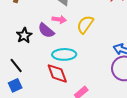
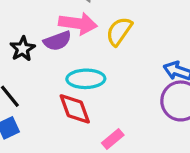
pink arrow: (59, 19) -> (78, 23), size x1.6
purple semicircle: (46, 30) -> (57, 41), turned -60

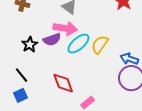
yellow semicircle: (119, 31) -> (100, 45), moved
cyan ellipse: (86, 79) -> (78, 44), moved, turned -40

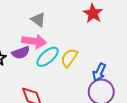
blue arrow: (129, 59) -> (99, 72), turned -84

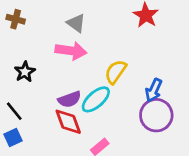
purple semicircle: (21, 53) -> (70, 99), moved
cyan ellipse: (48, 57) -> (96, 99), moved

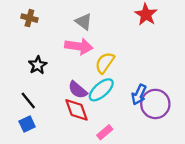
yellow semicircle: (116, 72) -> (105, 63), moved
blue arrow: (154, 90) -> (139, 95), moved
purple semicircle: (70, 99) -> (78, 90), turned 60

